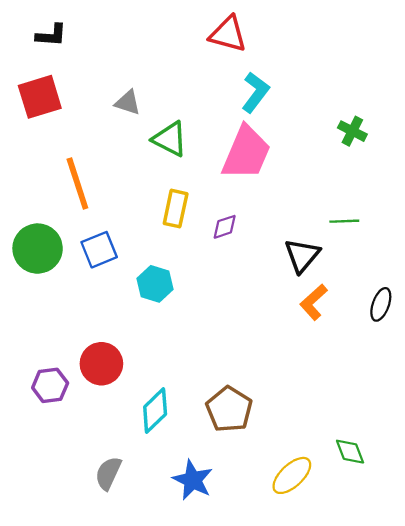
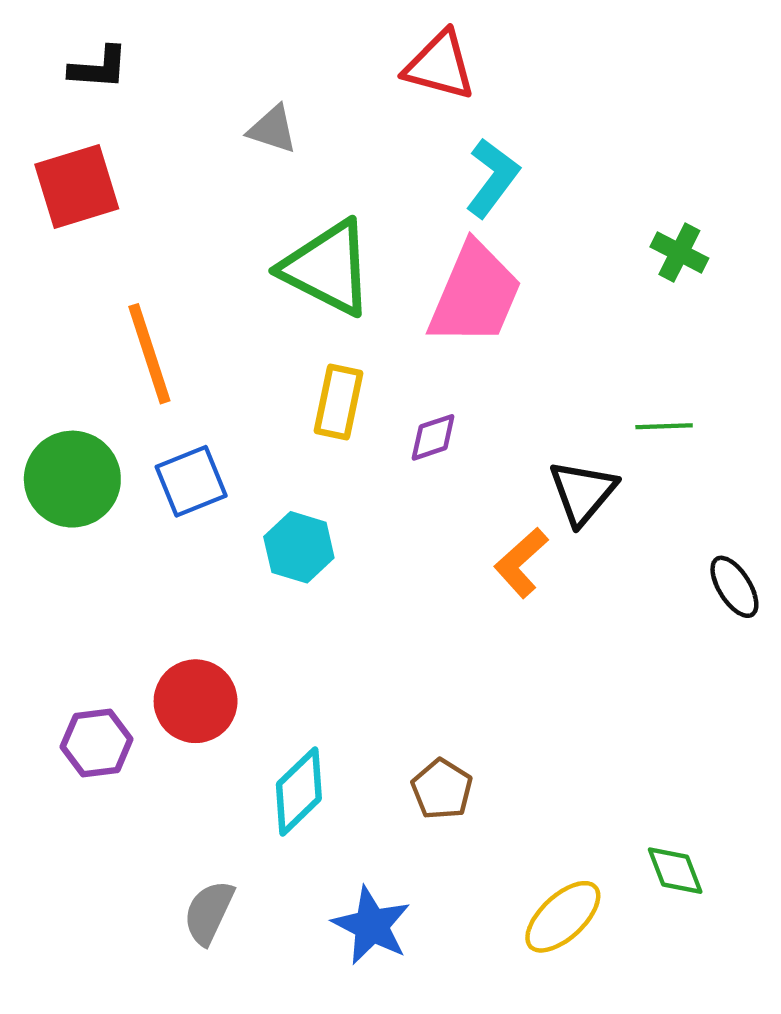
gray triangle: (128, 103) -> (273, 129), moved
green triangle: (170, 139) -> (328, 268), size x1.4
orange L-shape: (314, 302) -> (521, 563), moved
black ellipse: (381, 304) -> (734, 587), turned -52
brown pentagon: (229, 409) -> (442, 789), size x0.7

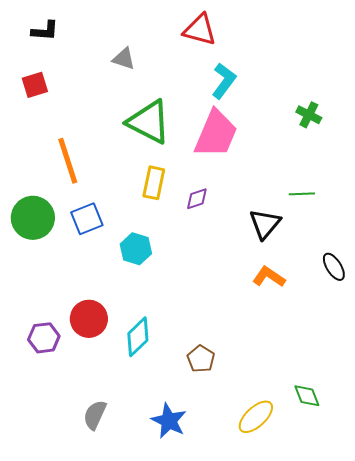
red square: (77, 187) -> (35, 85), size x0.7
orange L-shape: (521, 563) -> (269, 277), moved, turned 76
cyan diamond: (299, 791) -> (138, 337), moved

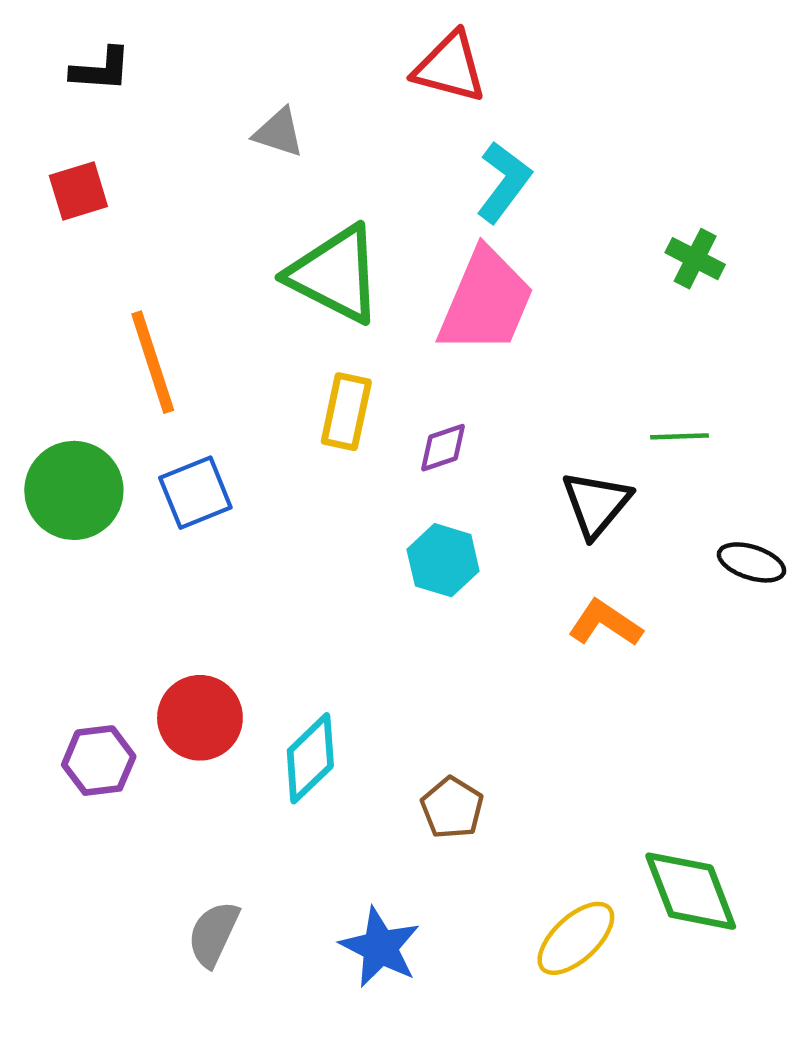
cyan hexagon: (136, 249) -> (443, 560), moved
black ellipse: (334, 267) -> (751, 562), moved, turned -40
green diamond: (307, 396) -> (691, 891), size x1.6

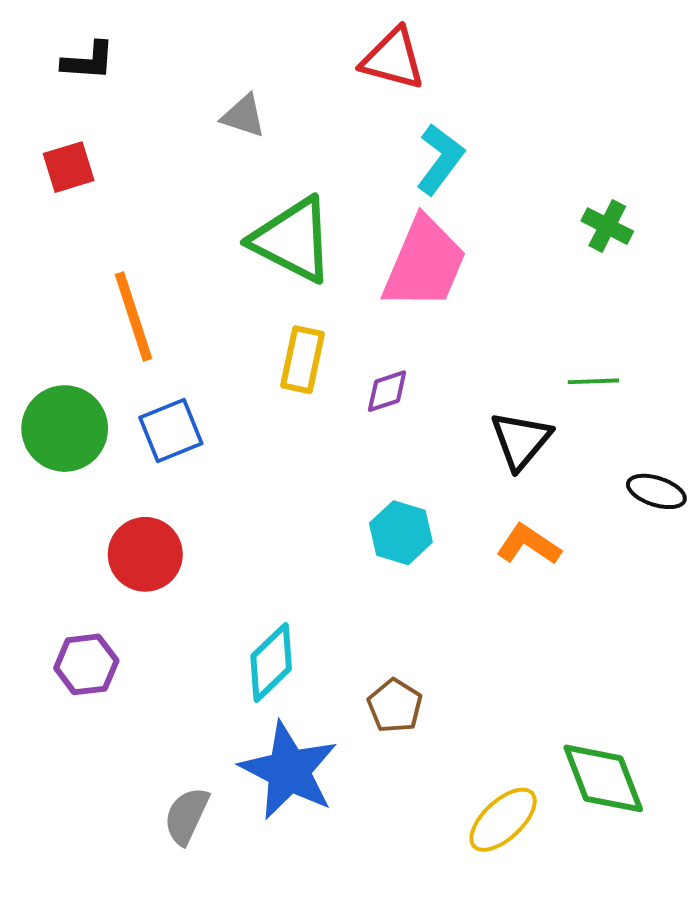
cyan hexagon: (443, 560) -> (401, 533), moved
red circle: (200, 718) -> (145, 554), moved
blue star: (380, 947) -> (289, 771), moved, size x1.4

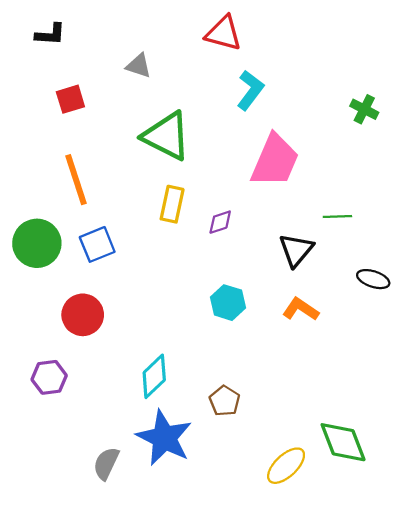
red square: (69, 167) -> (70, 99), moved
green cross: (607, 226) -> (364, 109), moved
pink trapezoid: (424, 263) -> (275, 161), moved

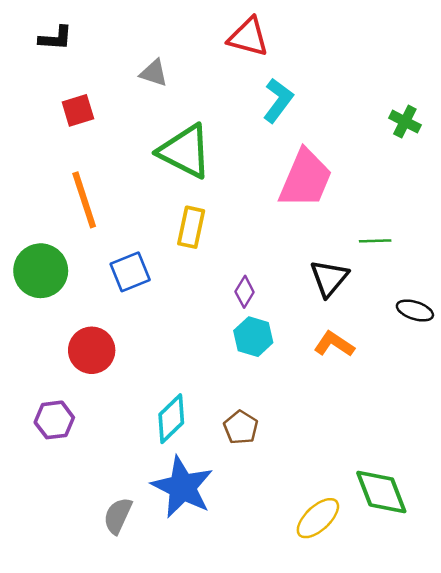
purple diamond: (220, 222) -> (245, 292), moved, turned -40
blue square: (97, 244) -> (130, 272), moved
brown pentagon: (225, 401) -> (241, 427), moved

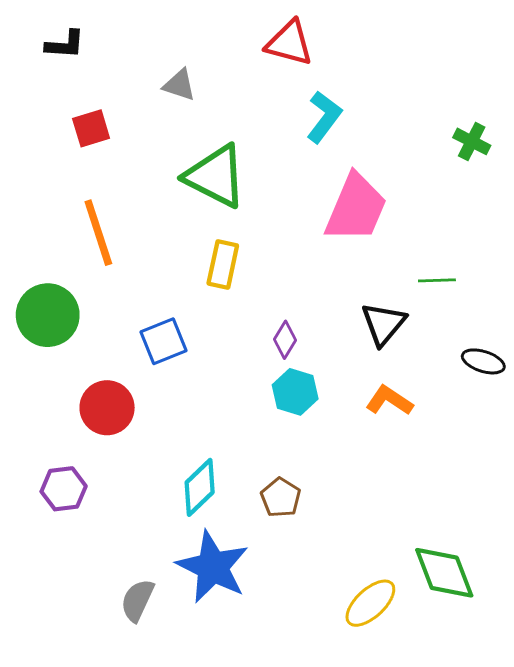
blue square: (130, 272) -> (163, 341), moved

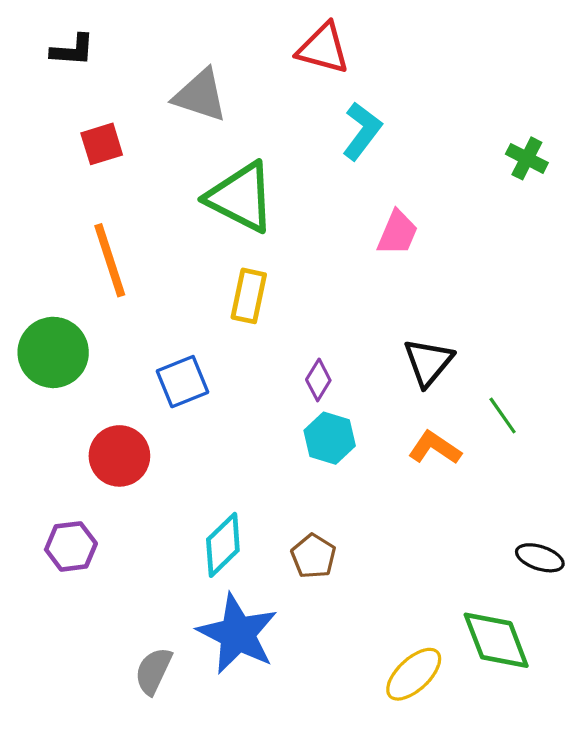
gray triangle: (179, 85) -> (200, 95), size x1.5
pink trapezoid: (356, 208) -> (398, 233), size x0.6
green line: (437, 280) -> (503, 416), moved, turned 57
black ellipse: (483, 361) -> (540, 558), moved

